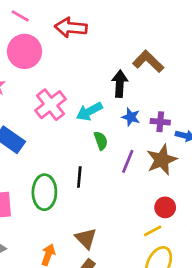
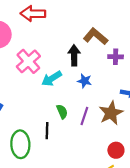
pink cross: (51, 105) -> (28, 61), moved
purple cross: (160, 122) -> (116, 57), moved
green semicircle: (101, 141) -> (62, 112), moved

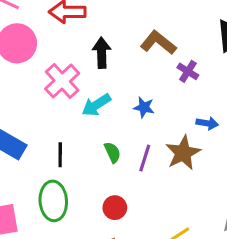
black arrow: (74, 55) -> (102, 53), moved
purple cross: (116, 57) -> (188, 71), turned 32
black line: (47, 131) -> (60, 155), moved
red circle: (116, 150) -> (115, 208), moved

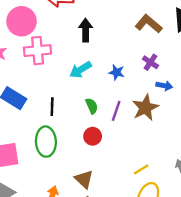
brown L-shape: (158, 43) -> (149, 24), moved
purple cross: (188, 71) -> (150, 62), moved
pink cross: (62, 81) -> (38, 51), moved, turned 36
red circle: (115, 208) -> (93, 136), moved

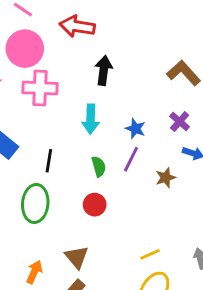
cyan arrow: (80, 70) -> (91, 119), turned -65
brown star: (145, 108) -> (166, 178), size x0.6
purple line: (116, 111) -> (131, 159), moved

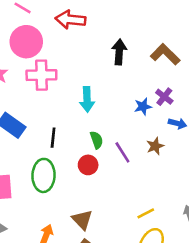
black arrow: (104, 70) -> (119, 52), moved
blue star: (135, 129) -> (143, 107), moved, turned -30
purple line: (131, 159) -> (122, 152), moved, turned -55
red circle: (95, 205) -> (88, 165), moved

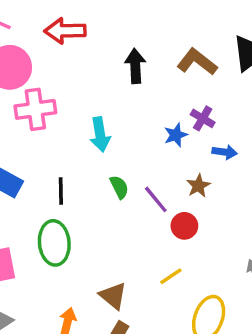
red circle: (88, 165) -> (184, 226), moved
yellow line: (146, 213) -> (171, 276), moved

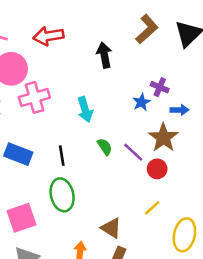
brown L-shape: (197, 62) -> (147, 29), moved, turned 108
brown star: (198, 186) -> (163, 138), size x1.6

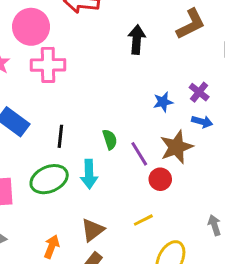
purple cross: (160, 87) -> (199, 92), moved
cyan arrow: (85, 110) -> (89, 174), moved
green ellipse: (62, 195) -> (49, 179), turned 64
brown triangle: (111, 228) -> (93, 230), turned 35

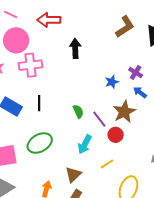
black arrow: (137, 40) -> (75, 48), moved
blue arrow: (202, 122) -> (140, 92), turned -152
black line: (60, 136) -> (39, 103), moved
cyan arrow: (89, 174) -> (85, 144), moved, turned 36

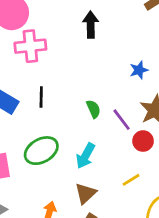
cyan arrow: (85, 144) -> (85, 156), moved

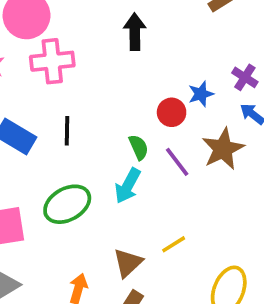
red circle: (143, 141) -> (172, 112), moved
cyan arrow: (85, 156) -> (128, 186), moved
yellow line: (131, 180) -> (174, 244), moved

